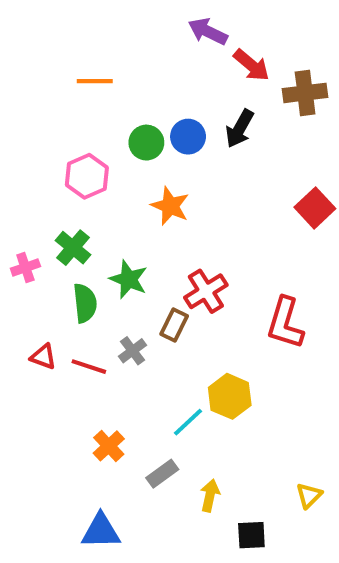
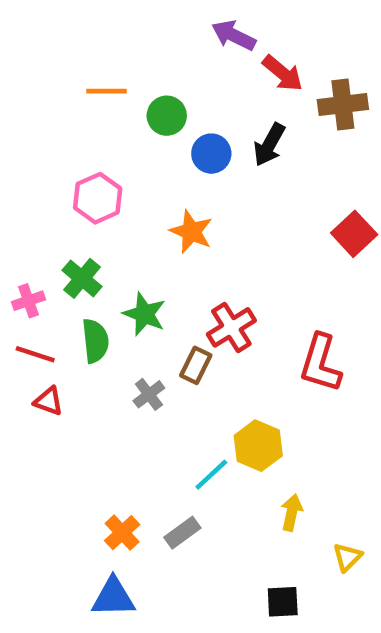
green circle: (146, 143) -> (167, 116), moved
red line: (89, 367) -> (35, 354), moved
orange cross: (109, 446) -> (122, 533), moved
yellow arrow: (210, 495) -> (292, 513), moved

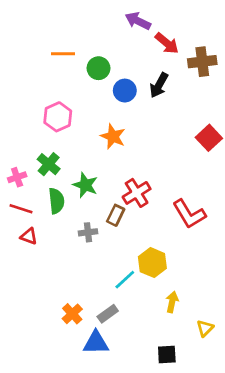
red L-shape: (321, 363) -> (189, 214), turned -48
gray cross: (149, 394) -> (88, 232), turned 30
blue triangle: (113, 597) -> (96, 343), moved

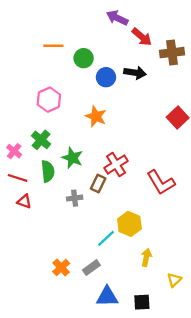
black arrow: (159, 85) -> (135, 73), turned -110
pink cross: (17, 177) -> (14, 151), turned -32
blue triangle: (96, 343) -> (107, 297), moved

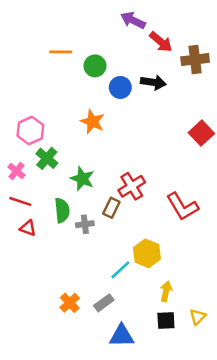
pink hexagon: (49, 100) -> (30, 130), moved
orange star: (96, 116) -> (92, 122), moved
green semicircle: (48, 171) -> (62, 210), moved
black square: (142, 302) -> (166, 321), moved

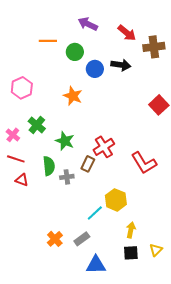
purple arrow: (133, 20) -> (88, 24), moved
pink hexagon: (30, 130) -> (22, 88), moved

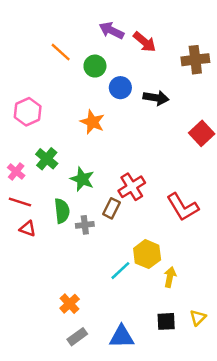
red arrow: (127, 33) -> (145, 42), moved
orange line: (48, 41) -> (61, 52), turned 42
black arrow: (121, 65) -> (156, 98), moved
yellow arrow: (131, 230) -> (170, 277), moved
gray rectangle: (82, 239) -> (77, 337), moved

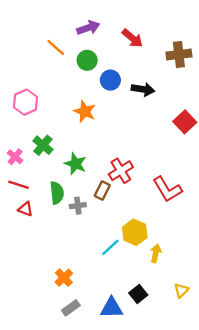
purple arrow: (111, 30) -> (88, 28), moved, turned 135
black square: (166, 321) -> (138, 294), moved, turned -36

